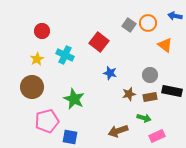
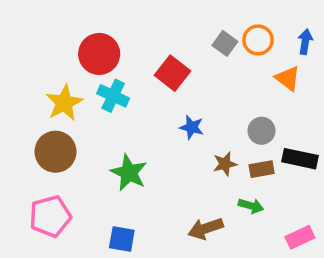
blue arrow: (175, 16) -> (305, 42), moved, turned 88
red circle: (42, 31) -> (99, 54), moved, size x1.5
yellow star: (37, 59) -> (64, 103), size x1.5
pink pentagon: (47, 121) -> (50, 216), moved
pink rectangle: (157, 136) -> (300, 237), moved

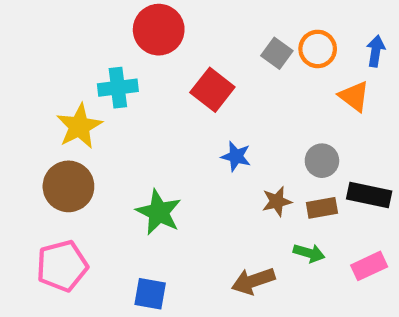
red circle: (99, 54) -> (159, 30), moved
cyan cross: (113, 96) -> (118, 88), moved, turned -32
pink rectangle: (300, 237) -> (369, 266), moved

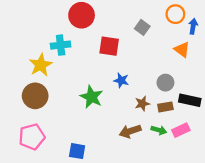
orange circle: (318, 49) -> (175, 14), moved
red square: (212, 90) -> (109, 46), turned -30
green star: (159, 212) -> (91, 97), moved
pink rectangle: (369, 266) -> (181, 130), moved
brown arrow: (253, 281) -> (130, 131), moved

